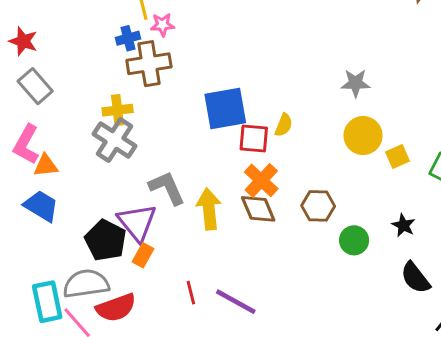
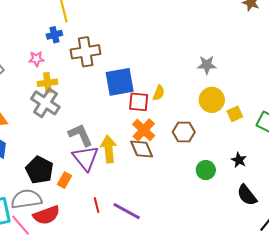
pink star: (162, 25) -> (36, 59), moved
brown cross: (149, 64) -> (86, 52), moved
brown hexagon: (318, 206) -> (184, 132), moved
purple triangle: (137, 222) -> (86, 158), moved

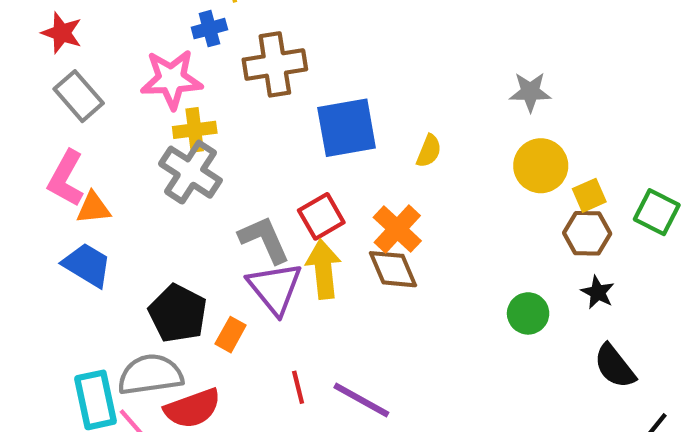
pink star: (36, 59) -> (171, 79), size x1.8
red square: (139, 102) -> (321, 216), moved, turned -35
brown hexagon: (184, 132) -> (587, 233), moved

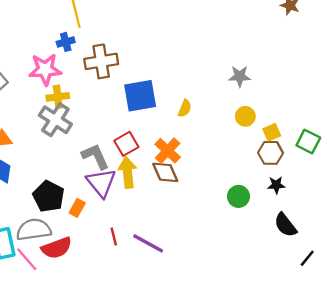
yellow circle: (541, 166) -> (245, 116), size x0.7
black star: (598, 292) -> (276, 185), turned -30

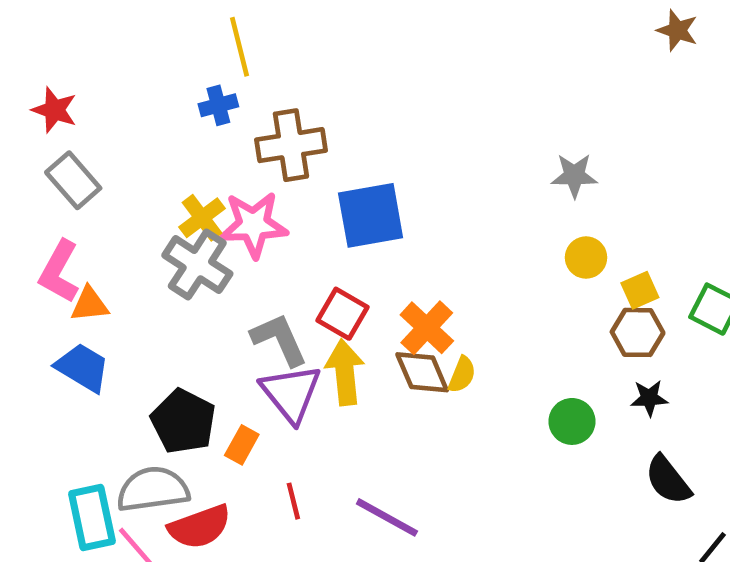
pink star: (45, 69) -> (254, 225), moved
yellow cross: (58, 97) -> (202, 218), turned -30
yellow semicircle: (185, 108) -> (462, 375), moved
red square: (126, 144) -> (342, 314), turned -30
red line: (114, 236) -> (293, 501), moved

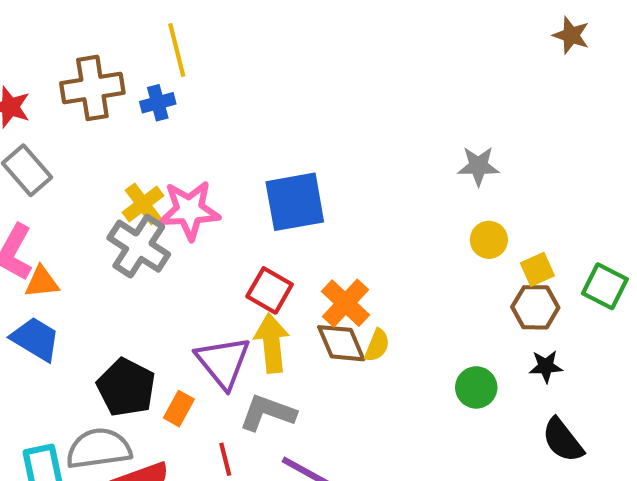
brown cross: (291, 145) -> (92, 88), moved
gray L-shape: (279, 339) -> (267, 413), moved, turned -46

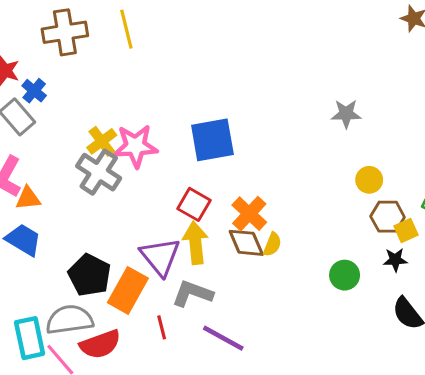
brown cross: (92, 88) -> (65, 32), moved
blue cross: (158, 103) -> (34, 91), moved, turned -35
yellow circle: (489, 240) -> (369, 180), moved
yellow square: (537, 269) -> (406, 231), moved
orange rectangle: (179, 409) -> (128, 290), size x1.8

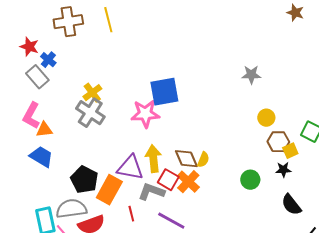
pink star: (136, 146) -> (145, 114), moved
red square: (194, 204) -> (168, 180), moved
orange cross: (249, 214) -> (188, 182), moved
purple triangle: (160, 257) -> (130, 168), turned -40

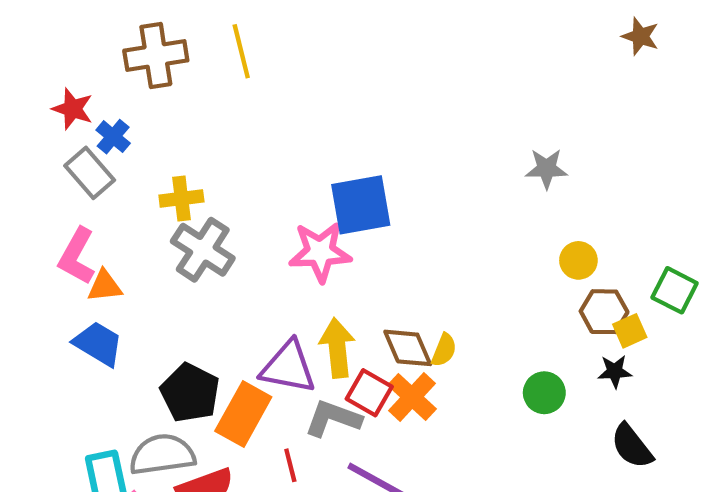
yellow cross: (92, 93) -> (181, 199), moved, turned 30

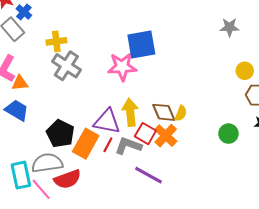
red line: (290, 465) -> (108, 145), moved, turned 42

